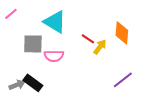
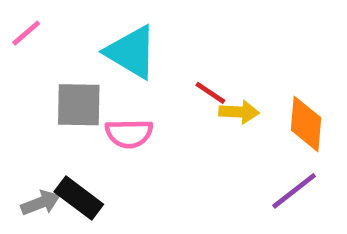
orange diamond: (122, 33) -> (306, 124), moved
yellow arrow: (100, 47) -> (239, 112), turned 56

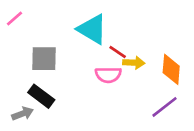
cyan triangle: (131, 52) -> (92, 29), moved
pink semicircle: (129, 134) -> (108, 75), moved
black rectangle: (79, 198) -> (41, 96), moved

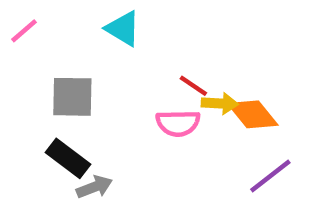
cyan triangle: (92, 29) -> (123, 29), moved, size x0.7
orange diamond: (171, 69) -> (253, 114), moved, turned -44
gray arrow: (23, 114) -> (94, 187), moved

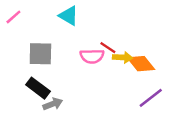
pink semicircle: (178, 123) -> (92, 56), moved

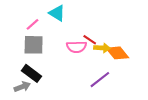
pink line: (13, 17) -> (33, 24), moved
purple line: (151, 98) -> (100, 80), moved
gray arrow: (53, 104) -> (22, 87), moved

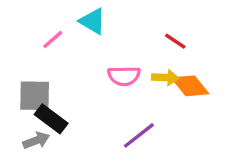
red line: (90, 40) -> (175, 41), moved
gray square: (34, 45) -> (35, 96), moved
purple line: (100, 80) -> (139, 135), moved

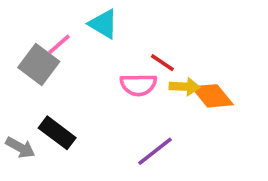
red line: (175, 41) -> (162, 63), moved
gray square: (35, 96) -> (39, 64), moved, turned 36
gray arrow: (36, 140) -> (20, 148), moved, turned 50

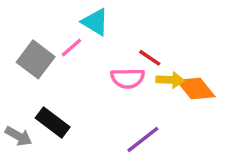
pink line: (59, 44) -> (71, 48), moved

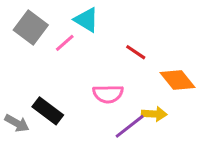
gray square: (36, 59) -> (31, 27), moved
pink semicircle: (128, 78) -> (108, 94), moved
yellow arrow: (170, 80) -> (154, 114), moved

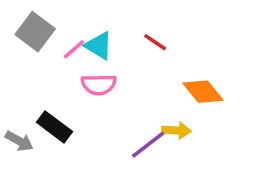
cyan triangle: (86, 20) -> (99, 46), moved
red line: (136, 52) -> (155, 42), moved
pink semicircle: (108, 94) -> (99, 85), moved

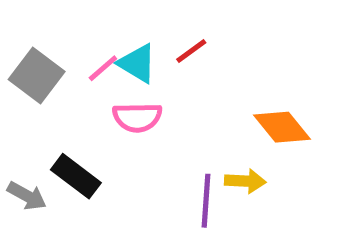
gray square: (35, 32) -> (37, 76), moved
red line: (155, 42) -> (191, 51), moved, turned -70
purple line: (148, 145) -> (206, 201), turned -48

